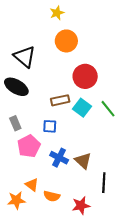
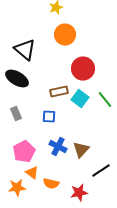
pink pentagon: (29, 146) -> (24, 152), moved
brown triangle: (83, 161) -> (81, 150), turned 30
black line: (104, 183) -> (101, 171), turned 54

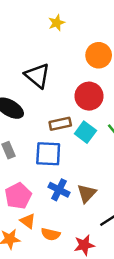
orange circle: (65, 35) -> (99, 55), moved
black triangle: (25, 50) -> (37, 76), moved
blue square: (49, 117) -> (48, 154), size x1.6

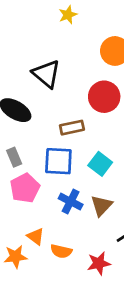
cyan square: (85, 132) -> (100, 164), moved
pink pentagon: (18, 196) -> (25, 188), moved

